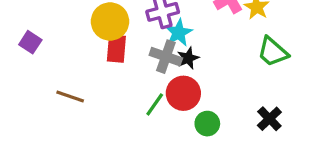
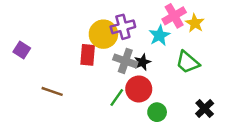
yellow circle: (110, 21) -> (103, 34), moved
cyan star: (179, 33) -> (159, 35), moved
green trapezoid: (273, 52) -> (188, 62), moved

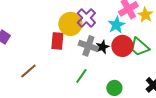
purple cross: (123, 27) -> (86, 18), turned -30
red circle: (139, 89) -> (122, 46), moved
brown line: (52, 91) -> (28, 71), turned -60

